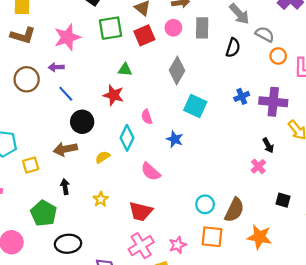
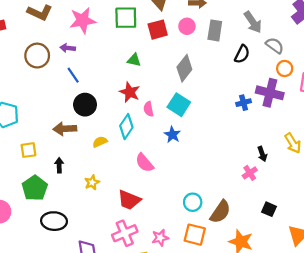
red star: (113, 95) -> (130, 92), moved
purple cross: (273, 102) -> (270, 93), moved
cyan square: (195, 106) -> (179, 105), moved
yellow square: (31, 165) -> (28, 150), moved

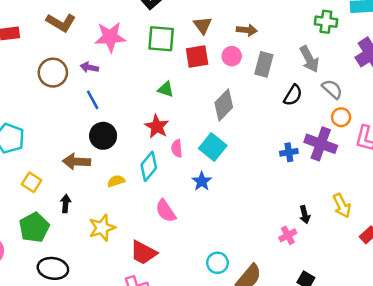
yellow square: (28, 150) -> (31, 182), turned 35
yellow star: (92, 183) -> (102, 228), size x1.5

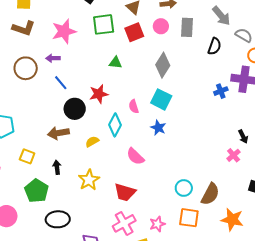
red star: (157, 127) -> (99, 94), moved, turned -30

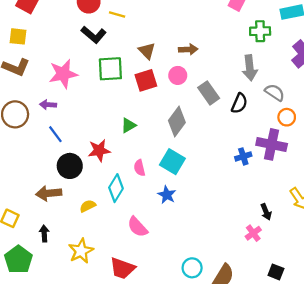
gray arrow: (221, 16) -> (250, 68), turned 30
gray rectangle: (187, 27) -> (209, 93), moved, turned -42
green triangle: (115, 63) -> (129, 125), moved, turned -40

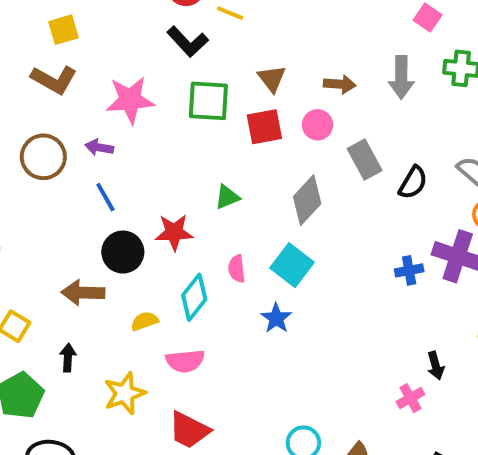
yellow square: (18, 36) -> (63, 30), turned -30
gray arrow: (250, 68) -> (401, 77), moved
pink semicircle: (137, 227) -> (185, 361), moved, turned -60

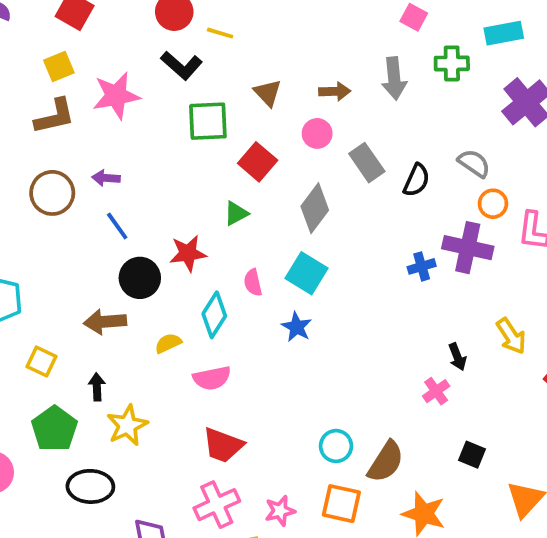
brown L-shape: (54, 80) -> (55, 116), turned -36
pink star: (130, 100) -> (116, 96), moved
red square: (264, 127) -> (258, 162), moved, turned -33
yellow star: (125, 393) -> (127, 425), moved

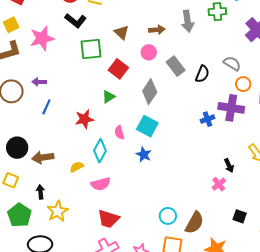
blue line: (117, 226) -> (46, 107), turned 63
black circle: (140, 278) -> (17, 148), moved

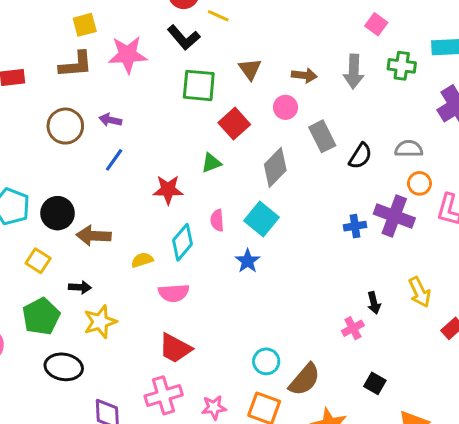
gray semicircle: (232, 63) -> (409, 149), turned -42
black arrow: (40, 192) -> (80, 287), turned 88

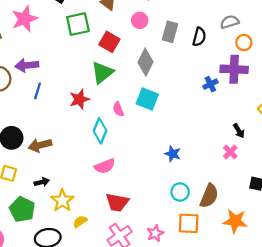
purple arrow: (110, 120) -> (27, 65), size x1.5
gray rectangle: (322, 136) -> (170, 32), turned 60
green triangle: (211, 163) -> (102, 73), size x1.6
yellow semicircle: (142, 260) -> (80, 222), moved
blue star: (248, 261) -> (173, 154), moved

